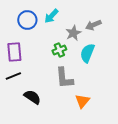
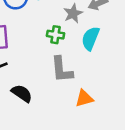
green cross: (59, 50) -> (56, 35), turned 32
orange triangle: (82, 101) -> (84, 98), turned 35

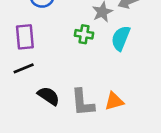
gray L-shape: (62, 70) -> (83, 102), moved

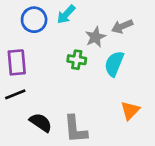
orange triangle: (114, 101) -> (130, 110), moved, turned -30

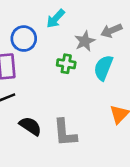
blue circle: (34, 20) -> (24, 39), moved

